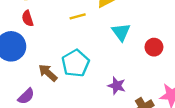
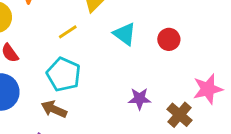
cyan pentagon: (76, 63) -> (64, 74), moved

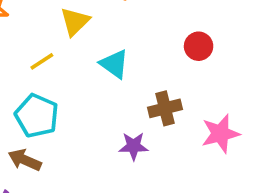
red circle: (169, 39) -> (199, 46), moved
brown cross: (179, 115) -> (165, 108), moved, turned 35

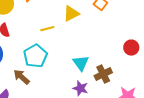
cyan triangle: (114, 64) -> (81, 63), moved
brown cross: (165, 108) -> (103, 74), turned -30

